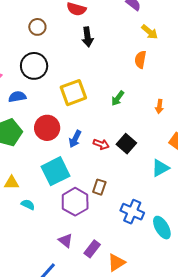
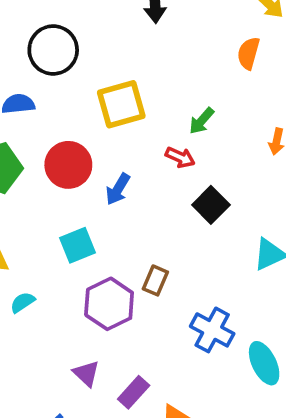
red arrow: (101, 144) -> (180, 157), moved
cyan square: (55, 171) -> (78, 245), size x0.7
cyan semicircle: (28, 205) -> (23, 302), turned -64

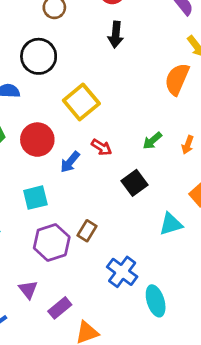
orange semicircle: (248, 53) -> (177, 79), size x1.4
yellow square: (121, 104) -> (81, 102), turned -32
green arrow: (202, 121) -> (152, 141), moved
red arrow: (180, 157) -> (102, 147), moved

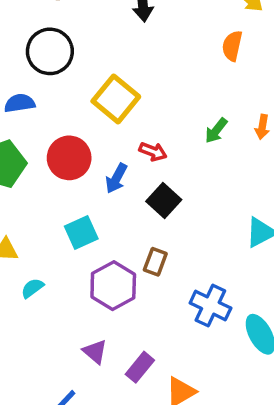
orange semicircle: (177, 79) -> (232, 46), size x0.7
black square: (134, 183) -> (164, 200), moved

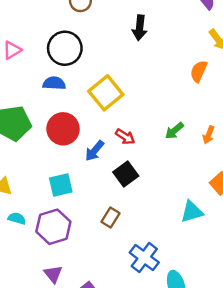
blue semicircle: (20, 103) -> (54, 83), moved
purple hexagon: (113, 286) -> (53, 227), moved
cyan semicircle: (32, 288) -> (17, 218), turned 42

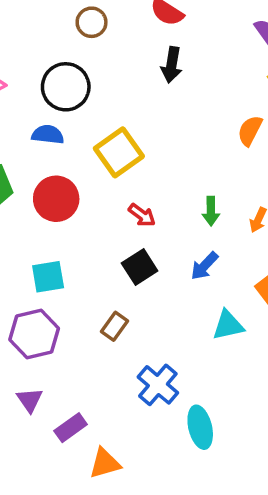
green arrow: (174, 131) -> (211, 211), turned -54
blue arrow: (94, 151) -> (204, 266), moved

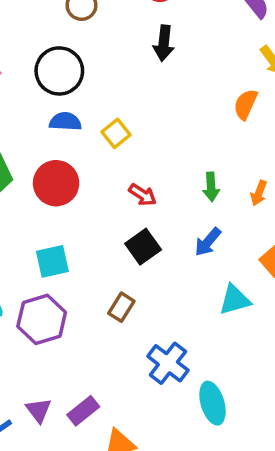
blue semicircle: (48, 135) -> (65, 122), moved
yellow square: (119, 152) -> (116, 133), size x0.6
purple triangle: (30, 400) -> (39, 410), moved

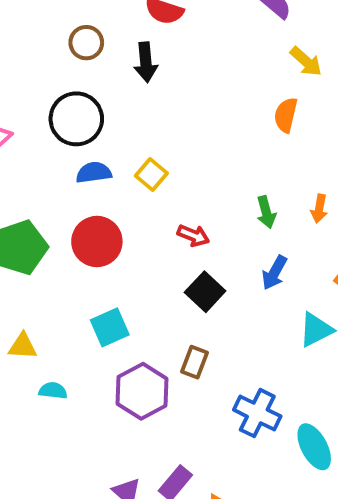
black arrow: (164, 43) -> (146, 62), moved
purple hexagon: (42, 319) -> (142, 391), moved

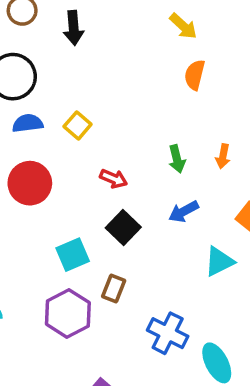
yellow arrow: (306, 61) -> (183, 26), moved
blue arrow: (274, 273) -> (184, 212), turned 32
cyan square: (110, 327) -> (73, 255), moved

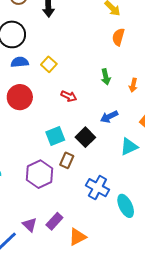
green arrow: (177, 159) -> (106, 77), moved
black square: (123, 228) -> (85, 137), moved
cyan square: (73, 255) -> (55, 136), moved

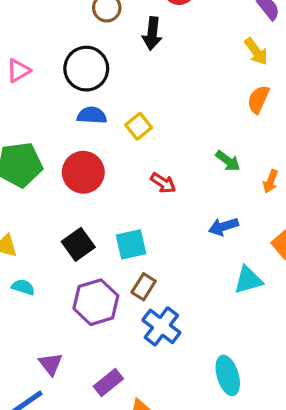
green arrow: (106, 77) -> (228, 161), turned -49
black square: (85, 137) -> (78, 244), moved
blue cross: (97, 188) -> (161, 326), moved
purple triangle: (30, 225) -> (51, 364), moved

